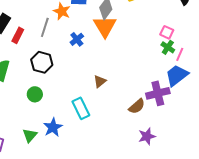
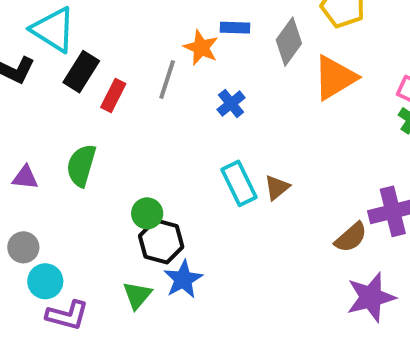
orange triangle: (105, 26) -> (335, 78), moved, turned 30
black hexagon: (42, 62) -> (161, 241), moved
cyan rectangle: (81, 108) -> (239, 183), moved
purple star: (147, 136) -> (371, 297), size x1.4

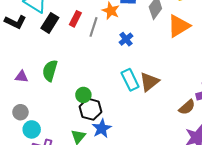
red rectangle: (113, 96) -> (75, 19), moved
brown triangle: (277, 187) -> (149, 82), size x1.5

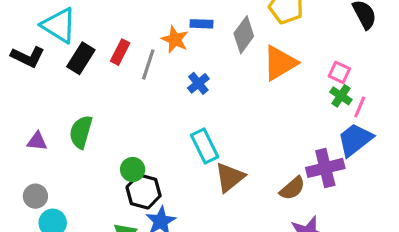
brown triangle: (149, 82) -> (230, 177), moved

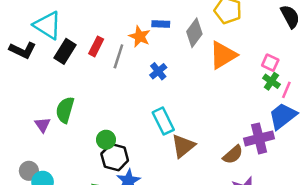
purple triangle: (37, 141) -> (43, 125), moved, turned 49
gray circle: (35, 196) -> (29, 171), moved

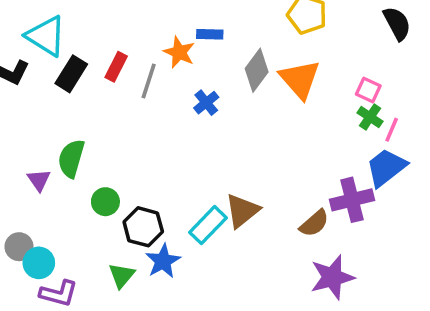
gray diamond: (194, 33) -> (257, 70), moved
orange triangle: (223, 55) -> (300, 79), turned -40
cyan rectangle: (163, 121) -> (208, 225), moved, turned 70
green circle: (106, 140) -> (105, 202), moved

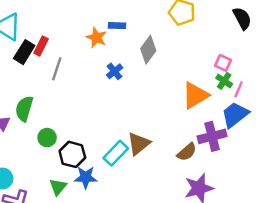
red rectangle: (116, 67) -> (41, 46), moved
orange triangle: (300, 79) -> (195, 95), moved, turned 40
gray line: (149, 81) -> (57, 69), moved
blue star: (163, 261) -> (86, 177), turned 30

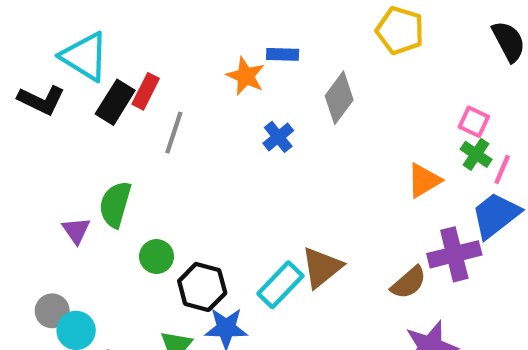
orange triangle: (195, 95) -> (424, 180), size x0.7

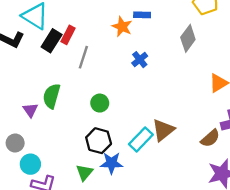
gray diamond: (339, 98) -> (188, 38), moved
green circle: (157, 257) -> (100, 103), moved
gray circle: (52, 311) -> (15, 143), moved

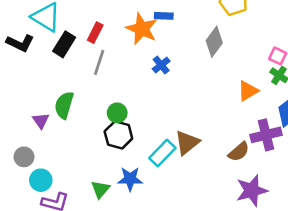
orange star: (122, 27) -> (142, 29), size x1.4
red rectangle: (68, 35) -> (95, 33), moved
black hexagon: (99, 141) -> (118, 135), moved

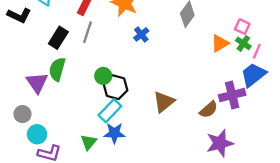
black rectangle: (64, 44) -> (58, 38), moved
orange triangle: (248, 91) -> (220, 43), moved
purple triangle: (41, 121) -> (37, 83), size x1.5
black hexagon: (118, 135) -> (116, 87), moved
cyan rectangle: (162, 153) -> (110, 111), moved

